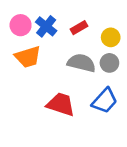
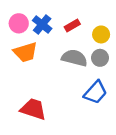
red trapezoid: (61, 104) -> (33, 109), moved

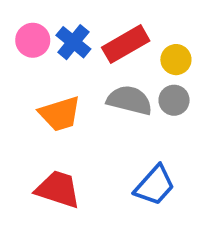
red rectangle: (72, 26) -> (126, 44), size x1.6
orange trapezoid: (25, 52) -> (60, 114), moved
blue trapezoid: (96, 92) -> (155, 185), moved

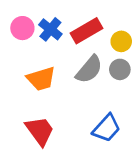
gray semicircle: (130, 100) -> (89, 69), turned 116
red trapezoid: (58, 189) -> (40, 131), turned 36

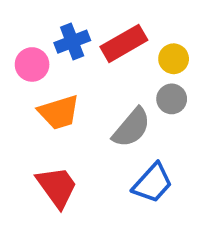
pink circle: (22, 28) -> (32, 64), moved
blue cross: (50, 29) -> (72, 42), turned 30
gray semicircle: (89, 69) -> (131, 128), moved

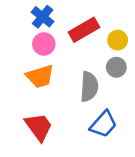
blue cross: (72, 42) -> (43, 17), moved, turned -30
pink circle: (32, 64) -> (44, 44), moved
gray semicircle: (131, 128) -> (89, 87), turned -36

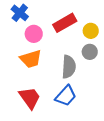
blue cross: (43, 17) -> (20, 13), moved
blue trapezoid: (103, 124) -> (66, 96), moved

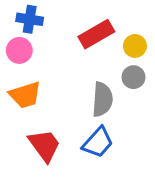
blue cross: (20, 13) -> (30, 19), turned -30
pink circle: (34, 34) -> (19, 50), moved
orange trapezoid: (31, 59) -> (25, 95), moved

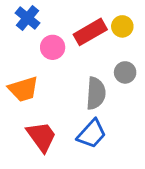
blue cross: (30, 19) -> (28, 18), turned 30
yellow circle: (135, 46) -> (122, 26), moved
pink circle: (19, 50) -> (53, 47), moved

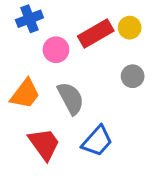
blue cross: (28, 18) -> (29, 19), turned 30
orange trapezoid: (23, 89) -> (25, 94), turned -36
gray semicircle: (96, 93) -> (71, 98), moved, turned -32

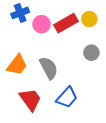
pink circle: (56, 50) -> (42, 24), moved

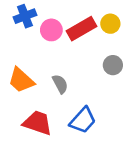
orange trapezoid: (17, 65) -> (21, 80), turned 95
gray semicircle: (49, 68) -> (60, 84), size x0.7
red trapezoid: (30, 100) -> (38, 123), turned -35

